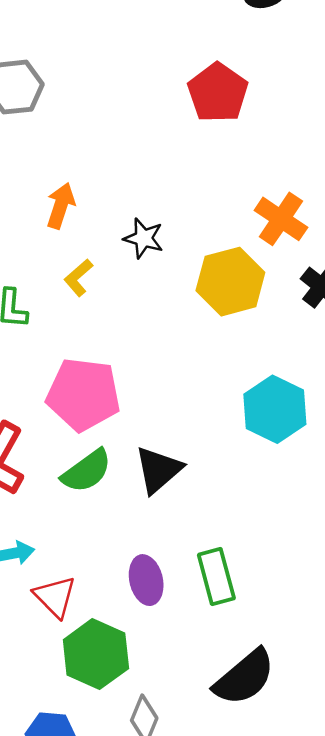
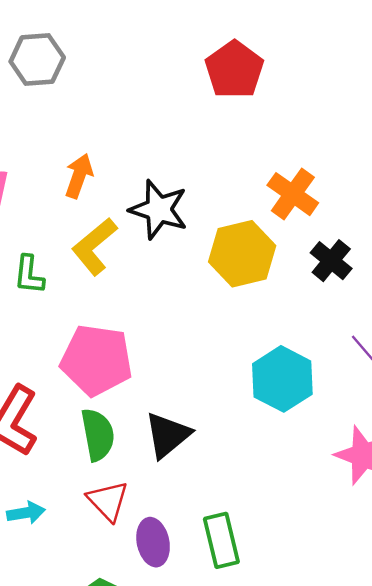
black star: (144, 238) -> (159, 210), size x1.5
yellow L-shape: (78, 278) -> (94, 246), size x1.6
green semicircle: (87, 471) -> (98, 435), turned -66
red triangle: (55, 597) -> (108, 501), moved

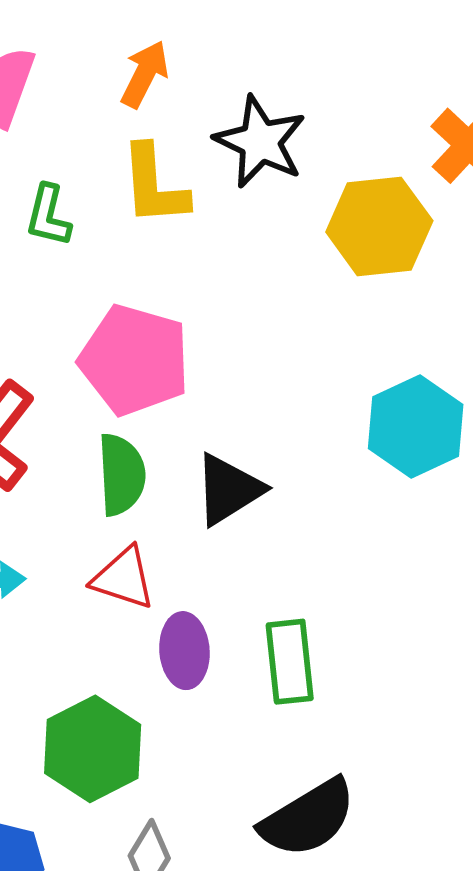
yellow L-shape: (94, 246) -> (154, 185), turned -62
red triangle: (108, 501) -> (124, 578), turned -36

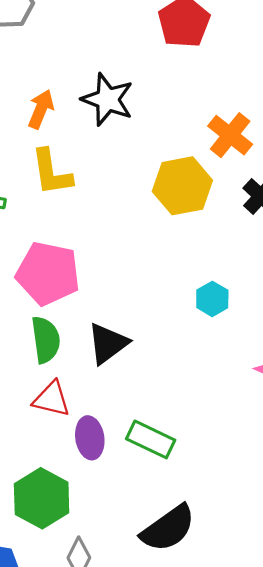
black star: (260, 142) -> (108, 99), moved
cyan hexagon: (416, 426) -> (212, 299), size x0.6
green rectangle: (290, 662) -> (151, 439), turned -54

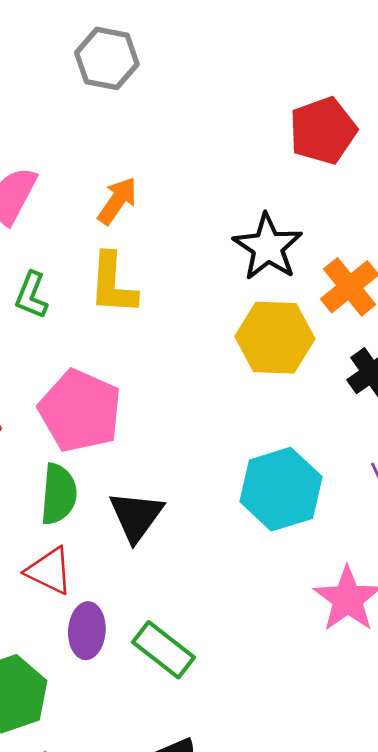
black star: (108, 99) -> (268, 247), moved
cyan hexagon: (212, 299) -> (281, 489), size x1.8
black triangle: (108, 343) -> (136, 516), turned -30

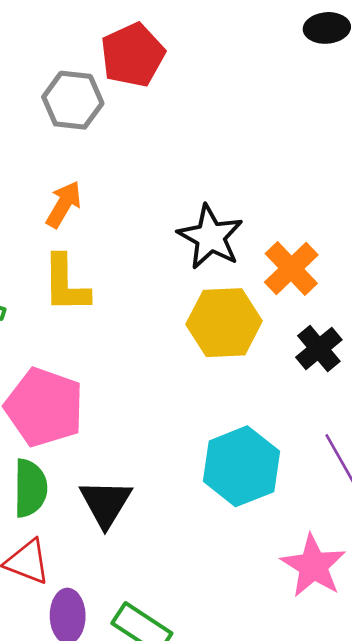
gray hexagon: (107, 58) -> (73, 100), moved
red pentagon: (323, 131) -> (133, 55), moved

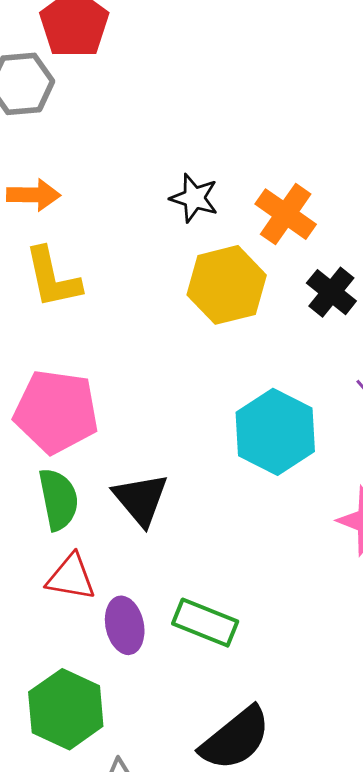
orange arrow: (64, 204) -> (34, 195), turned 72
black star: (210, 237) -> (194, 198), size x0.7

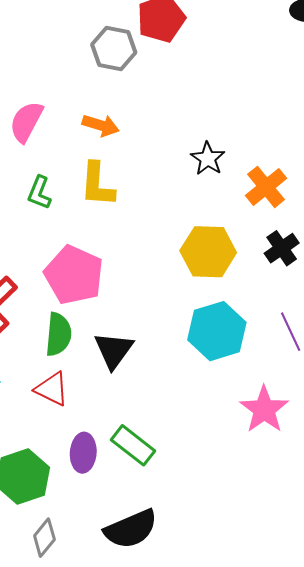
yellow hexagon: (227, 285) -> (208, 252), moved
purple ellipse: (125, 625) -> (83, 453), moved

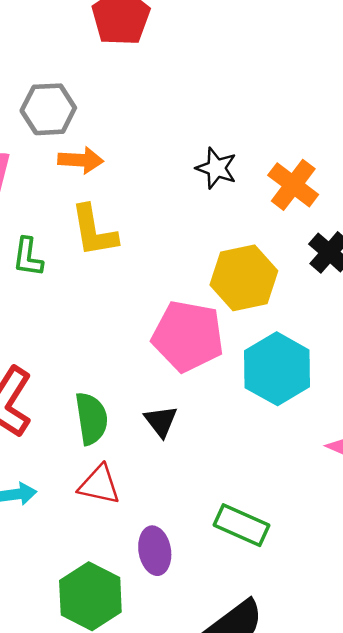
gray hexagon: (114, 48) -> (48, 109), moved
pink pentagon: (74, 275) -> (188, 336), moved
black triangle: (114, 350) -> (161, 421), size x0.7
green rectangle: (133, 445) -> (241, 525), moved

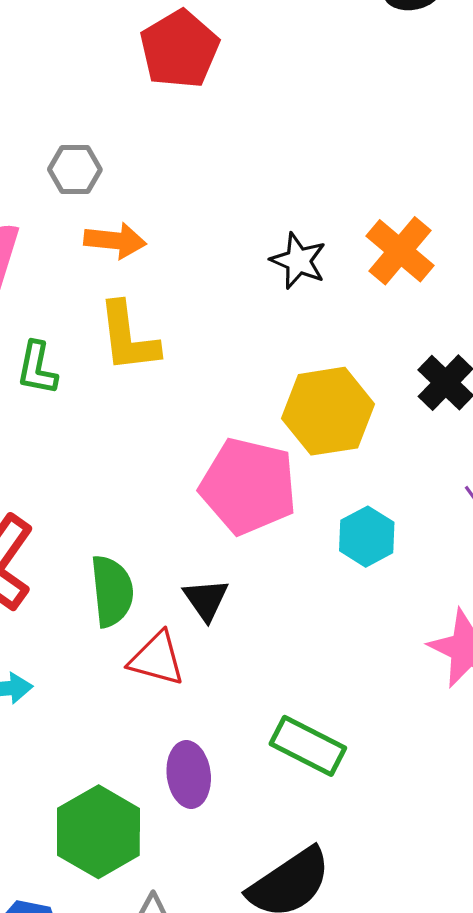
gray hexagon: (48, 109) -> (75, 169), size x0.7
orange cross: (293, 185) -> (400, 251), moved
cyan hexagon: (277, 369) -> (367, 537), size x0.6
red triangle: (99, 485) -> (157, 659), moved

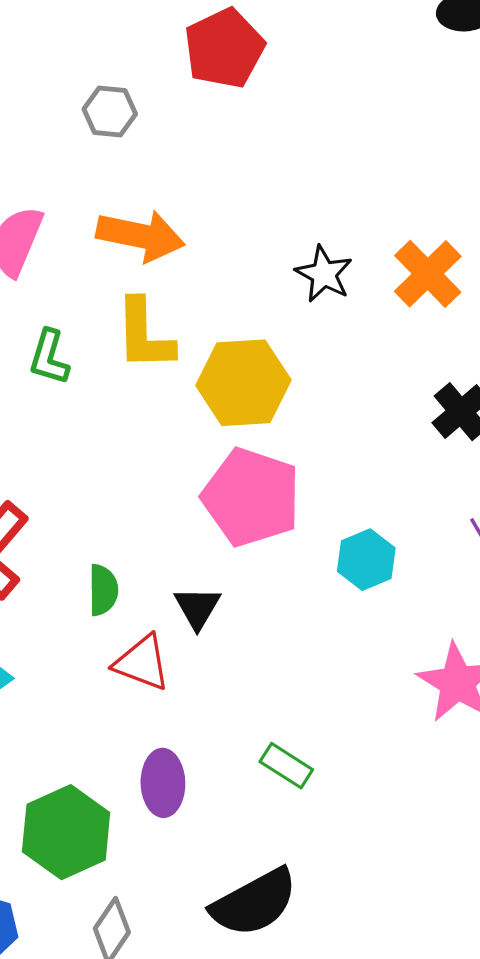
gray hexagon: (75, 169) -> (110, 111), moved
orange arrow: (115, 241) -> (140, 236), size x1.4
yellow hexagon: (328, 411) -> (243, 383), moved
green semicircle: (112, 591) -> (103, 590), size x0.7
green rectangle: (308, 746) -> (286, 766), size x0.7

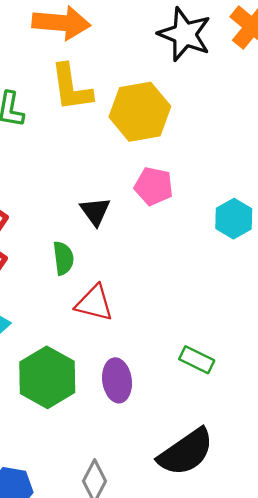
black star: (324, 274) -> (185, 34), size x1.4
pink pentagon: (251, 497) -> (154, 186), size x0.6
black triangle: (197, 608) -> (95, 211), moved
green hexagon: (66, 832) -> (47, 377), moved

